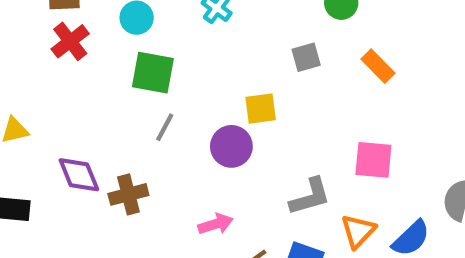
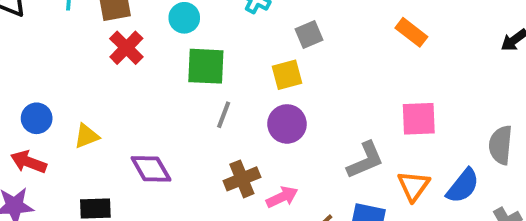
gray square: (306, 57) -> (309, 34), moved
yellow square: (261, 109) -> (287, 75), moved
brown cross: (128, 194) -> (242, 179), moved

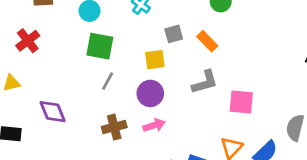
orange rectangle: (411, 32) -> (207, 41), moved
red cross: (126, 48) -> (28, 41), moved
gray L-shape: (365, 160) -> (205, 82), moved
pink arrow: (282, 197) -> (154, 125), moved

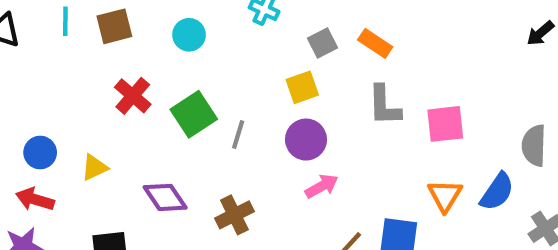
red cross: (28, 41) -> (133, 96), moved
green square: (100, 46) -> (194, 114), moved, turned -32
gray L-shape: (205, 82) -> (384, 105), turned 116
brown cross: (114, 127) -> (234, 215), moved

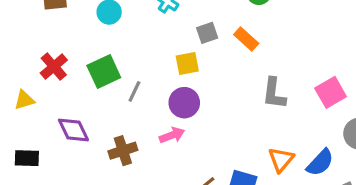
red cross: (133, 96) -> (54, 67), moved
gray L-shape: (384, 105) -> (274, 93), moved
pink square: (445, 124) -> (331, 92), moved, turned -32
pink arrow: (322, 186) -> (172, 135), moved

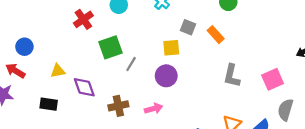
gray square: (207, 33) -> (188, 27), turned 35
red cross: (54, 67) -> (83, 19), moved
yellow triangle: (24, 100) -> (58, 71), moved
pink arrow: (172, 135) -> (154, 108), moved

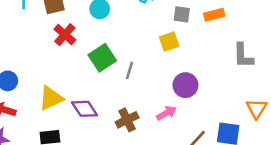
orange rectangle: (216, 35) -> (214, 15), turned -48
yellow triangle: (58, 71) -> (51, 98), size x1.5
purple circle: (166, 76) -> (185, 85), moved

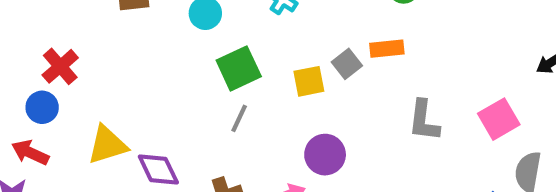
gray square: (182, 14) -> (347, 64), moved, turned 36
red cross: (65, 35) -> (60, 66), moved
green square: (102, 58) -> (239, 68), moved

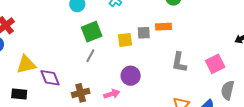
gray square: (347, 64) -> (144, 33), turned 32

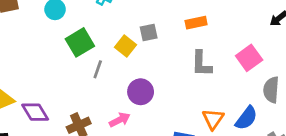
orange rectangle: (163, 27) -> (196, 23), moved
yellow square: (125, 40) -> (126, 46), turned -35
gray line: (90, 56) -> (98, 69), moved

